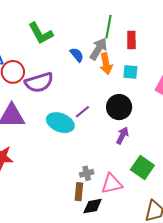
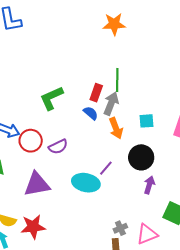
green L-shape: (41, 33) -> (51, 98), turned 104
red rectangle: (131, 40) -> (96, 93), moved, turned 30
orange arrow: (106, 64) -> (116, 128), moved
purple semicircle: (39, 82) -> (58, 147), size x0.7

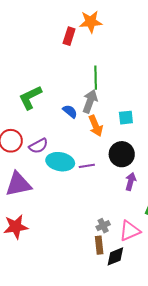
red rectangle: (96, 93) -> (69, 36), moved
purple line: (106, 168) -> (87, 166), turned 42
cyan ellipse: (86, 183) -> (60, 162), moved

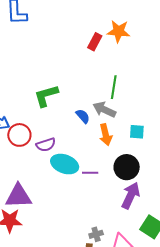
gray arrow: (90, 101) -> (104, 110), turned -95
purple arrow: (131, 181) -> (131, 195), size x1.5
purple triangle: (18, 184) -> (18, 196), moved

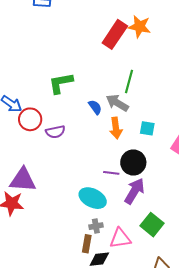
red rectangle: (95, 42) -> (115, 34), size x1.6
cyan ellipse: (65, 164) -> (93, 198), moved
purple line: (90, 173) -> (111, 173), moved

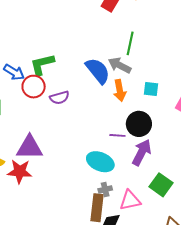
green L-shape: (61, 83) -> (42, 64), moved
blue semicircle: (95, 107) -> (98, 71), size x1.8
brown rectangle: (87, 244) -> (97, 208), size x1.5

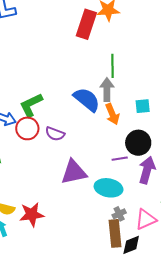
gray arrow: (120, 65) -> (107, 90), turned 75
purple semicircle: (59, 98) -> (55, 134), turned 48
purple triangle: (29, 147) -> (74, 172), moved

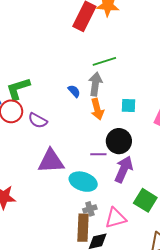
green line: (113, 66) -> (104, 61), turned 65
blue semicircle: (87, 100) -> (74, 91), size x0.5

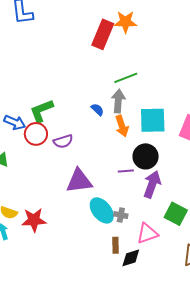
cyan square: (128, 105) -> (153, 120), size x1.8
purple semicircle: (38, 121) -> (63, 141), turned -42
cyan ellipse: (83, 182) -> (102, 210), moved, turned 36
gray cross: (90, 209) -> (121, 215), moved, turned 32
brown rectangle: (83, 228) -> (116, 245), size x0.6

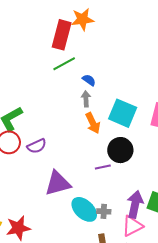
green line: (126, 78) -> (64, 64), moved
gray arrow: (118, 101) -> (86, 99), size x0.7
blue semicircle: (97, 110) -> (89, 80), moved
cyan square: (153, 120) -> (123, 113), turned 32
purple arrow: (152, 184) -> (135, 204), moved

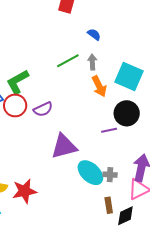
green line: (64, 64) -> (68, 61), moved
blue semicircle: (89, 80) -> (94, 34), moved

